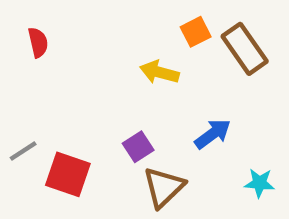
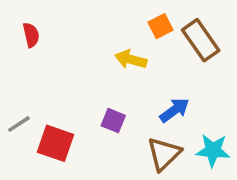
purple square: (138, 147) -> (113, 121), turned -35
cyan star: (259, 183) -> (213, 150), size x1.4
brown triangle: (164, 187) -> (164, 154), moved

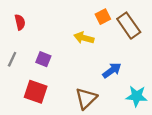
purple square: (113, 121) -> (43, 59), moved
gray line: (19, 124) -> (12, 59), moved, turned -32
brown triangle: (164, 154) -> (86, 98), moved

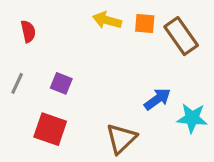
orange square: (103, 17) -> (145, 23), turned 32
yellow arrow: (84, 38) -> (107, 20), moved
cyan star: (137, 96) -> (192, 118), moved

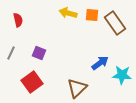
red square: (50, 129) -> (32, 82), turned 35

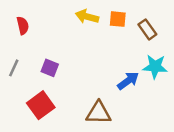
brown rectangle: (115, 23) -> (147, 29), size x0.7
cyan star: (122, 75) -> (155, 67), moved
brown triangle: (77, 88) -> (99, 113), turned 45

